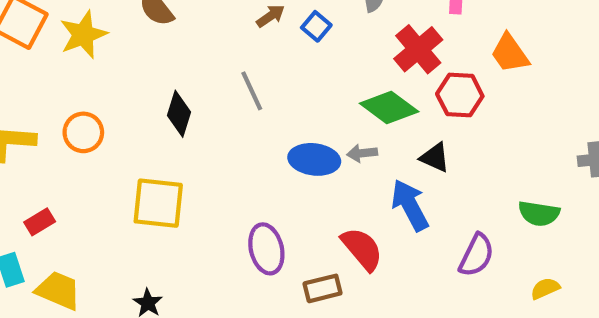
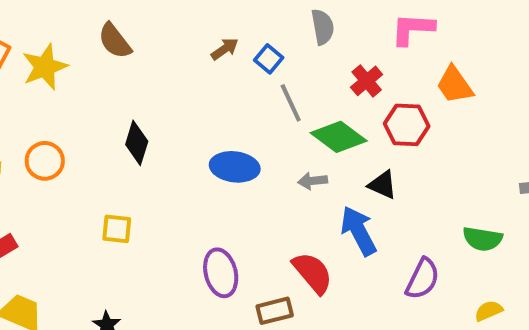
red cross: (418, 49) -> (367, 81), size x0.7
gray line: (252, 91) -> (291, 103), moved
blue ellipse: (314, 159) -> (235, 167), moved
yellow square: (158, 203) -> (117, 229), size x0.6

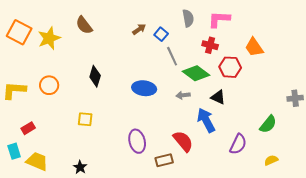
pink L-shape: (413, 29) -> (219, 19), moved
red cross: (367, 81) -> (210, 45), turned -35
green semicircle: (483, 239) -> (268, 124), turned -60

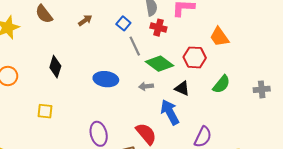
brown arrow: (139, 29) -> (85, 20), moved
red cross: (210, 45) -> (158, 28), moved
green semicircle: (268, 124) -> (221, 84), moved

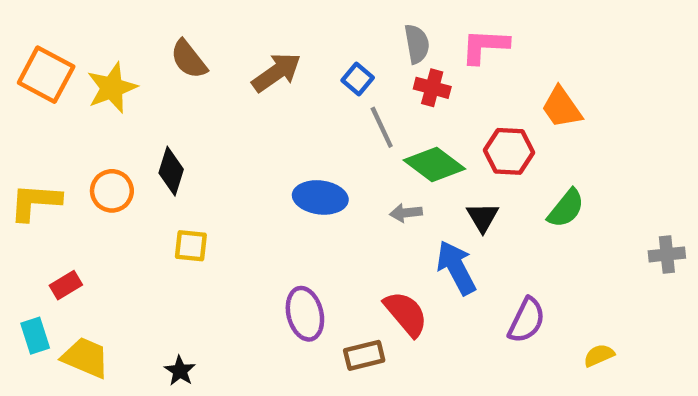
brown arrow: (85, 20) -> (276, 72), size x1.6
black diamond: (55, 67) -> (171, 171), moved
black triangle: (182, 88) -> (483, 217), turned 35
gray cross: (262, 89) -> (667, 254), moved
yellow square: (45, 111) -> (191, 246), moved

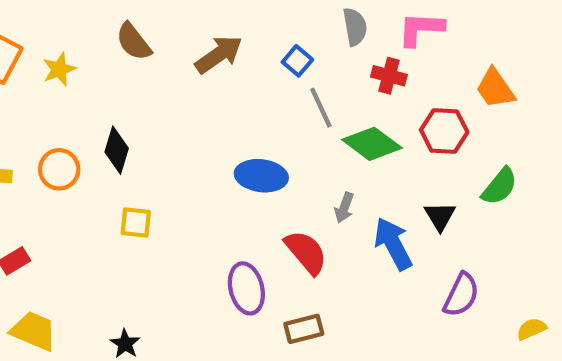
yellow star: (112, 88) -> (59, 69), size x0.7
red cross: (432, 88) -> (389, 76), moved
gray arrow: (406, 213) -> (344, 208), moved, turned -64
black triangle: (483, 217) -> (440, 216), moved
red semicircle: (406, 314) -> (306, 252), moved

